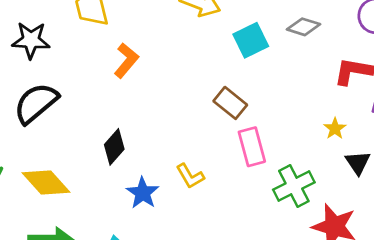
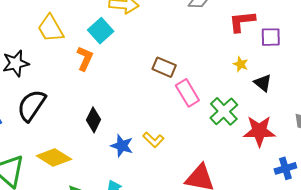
cyan square: (251, 40) -> (101, 31), moved
yellow L-shape: (190, 176) -> (153, 140), moved

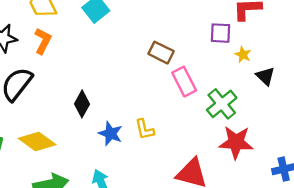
purple square: (271, 37) -> (221, 33), moved
orange L-shape: (85, 58) -> (43, 41), moved
red star: (259, 131) -> (236, 142), moved
yellow L-shape: (153, 140) -> (145, 129), turned 30

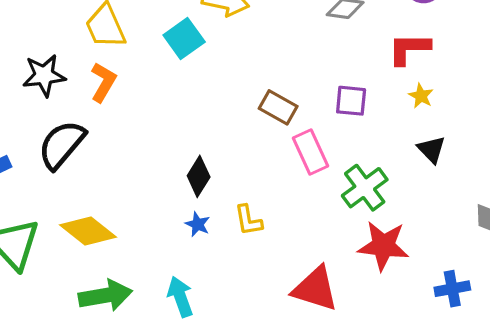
purple square: (221, 33) -> (351, 101), moved
yellow star: (243, 55) -> (421, 96), moved
black diamond: (82, 104) -> (199, 176), moved
blue star: (111, 134) -> (198, 224), size x0.7

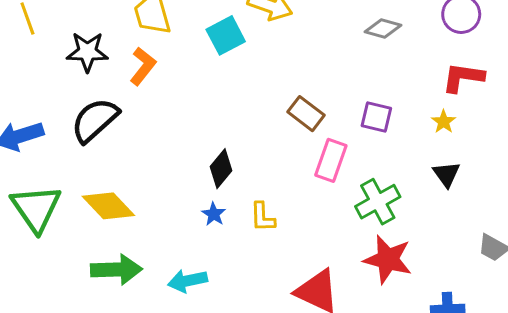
red L-shape: (409, 49) -> (463, 77), moved
pink rectangle: (310, 152) -> (331, 160), turned 36
cyan arrow: (180, 297) -> (188, 281), turned -90

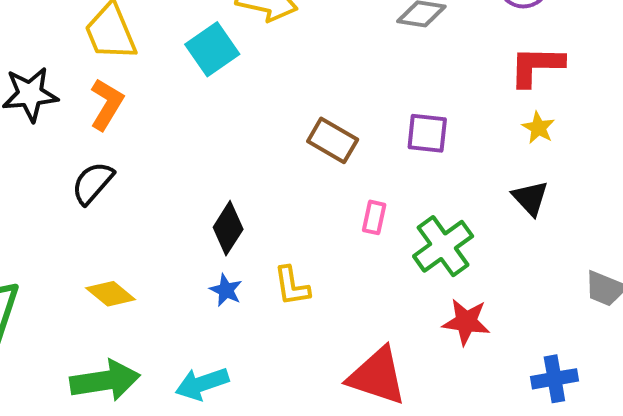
black semicircle: (95, 120) -> (93, 183), moved, size x0.7
yellow star: (444, 122) -> (538, 128), moved
pink rectangle: (331, 160) -> (374, 217), moved, size x0.6
yellow diamond: (108, 206) -> (111, 294), moved, size x0.7
red star: (388, 259) -> (466, 322), size x0.7

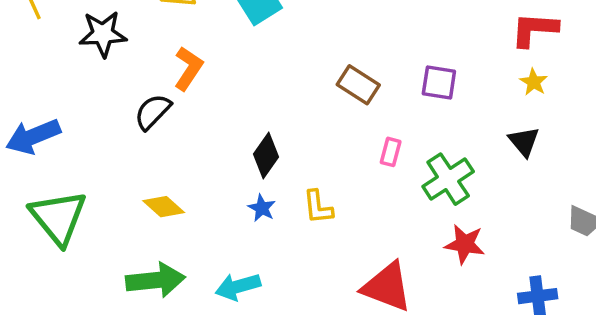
orange L-shape: (107, 104) -> (188, 68), moved

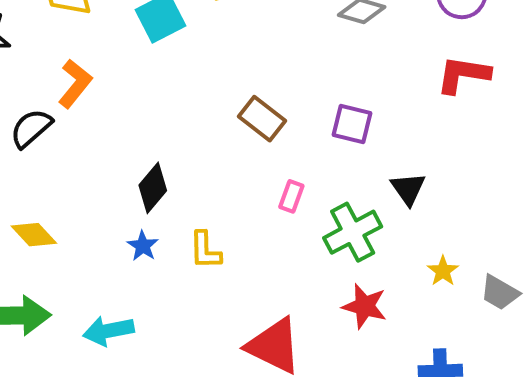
yellow star: (534, 82) -> (443, 271), moved
black triangle: (524, 142) -> (408, 189), moved

